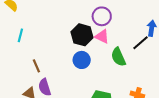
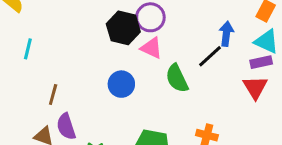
black hexagon: (82, 35) -> (123, 28), moved
brown line: (36, 66) -> (53, 94), turned 40

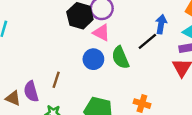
blue circle: (121, 84) -> (93, 59), moved
brown line: (53, 94) -> (56, 80), moved

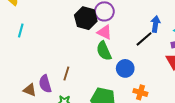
green semicircle: (120, 58) -> (104, 51), moved
blue circle: (93, 59) -> (125, 68), moved

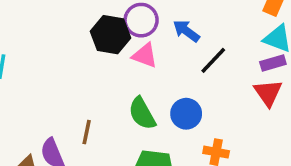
blue arrow: (155, 24) -> (186, 31), moved, turned -56
green semicircle: (104, 51) -> (142, 113), moved

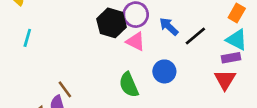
black line: (213, 60) -> (195, 36), moved
blue circle: (186, 114) -> (164, 71), moved
brown line: (87, 132) -> (65, 89), moved, turned -54

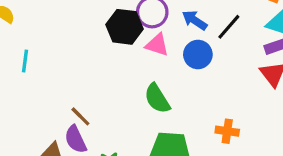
blue circle: (164, 71) -> (198, 54), moved

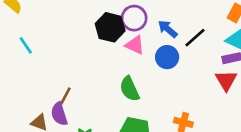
cyan line: (25, 61) -> (26, 45), turned -48
brown line: (80, 116) -> (65, 96), turned 66

